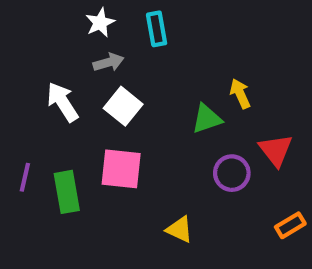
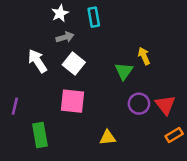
green triangle: (207, 119) -> (124, 71), turned -36
red triangle: (276, 150) -> (165, 105), moved
green rectangle: (67, 192) -> (40, 135), moved
yellow triangle: (180, 230) -> (108, 138), turned -30

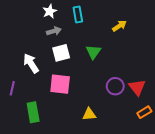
yellow arrow: (144, 56) -> (119, 26), moved, turned 80
white arrow: (37, 61) -> (31, 63), moved
white square: (74, 64) -> (61, 53), turned 36
green triangle: (124, 71) -> (93, 52), moved

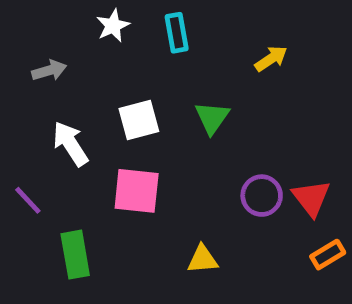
gray arrow: (54, 31) -> (49, 70), moved
purple line: (12, 88) -> (28, 200), turned -56

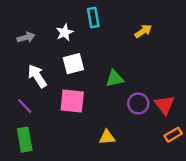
white star: (113, 26) -> (65, 32), moved
green triangle: (212, 118) -> (115, 79), moved, turned 42
purple line: (28, 200) -> (25, 106), moved
green rectangle: (75, 255) -> (25, 140), moved

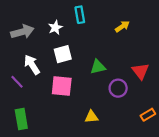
gray arrow: (26, 37) -> (22, 32), size x1.5
red triangle: (164, 105) -> (140, 71), moved
purple line: (25, 106) -> (17, 82), moved

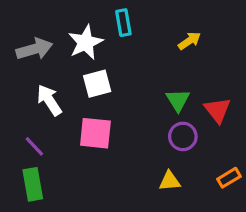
white star: (55, 27) -> (86, 42), size x1.5
green triangle: (98, 67) -> (178, 100), moved, turned -49
purple line: (17, 82) -> (34, 146), moved
yellow triangle: (91, 117) -> (170, 181), moved

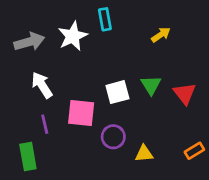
white square: (97, 84) -> (117, 92), moved
purple circle: (183, 136) -> (113, 137), moved
purple line: (34, 146) -> (45, 124), moved, turned 30

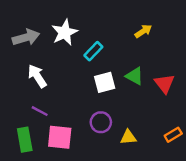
cyan rectangle: (105, 19) -> (93, 51), moved, turned 54
green triangle: (151, 85) -> (135, 76), turned -30
pink square: (81, 113) -> (60, 137), moved
purple line: (45, 124) -> (40, 111), turned -49

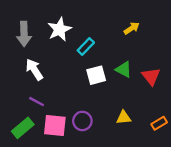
gray arrow: (26, 37) -> (24, 34), turned 105
purple circle: (101, 122) -> (82, 121), moved
yellow triangle: (128, 137) -> (124, 118), moved
green rectangle: (25, 140) -> (23, 128), turned 60

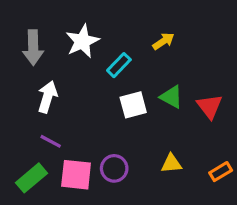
yellow arrow: (132, 28) -> (163, 41), moved
white arrow: (34, 69) -> (47, 97), turned 50

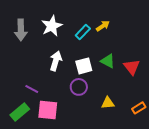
cyan rectangle: (119, 65) -> (83, 32), moved
white arrow: (47, 97) -> (56, 61), moved
purple circle: (114, 168) -> (79, 87), moved

